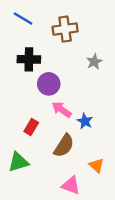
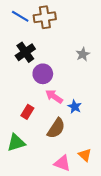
brown cross: (65, 29) -> (45, 17), moved
black cross: (29, 59) -> (25, 52), turned -36
orange triangle: (97, 166) -> (85, 155), moved

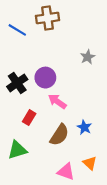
blue line: (20, 16) -> (17, 30), moved
black cross: (25, 52) -> (17, 83), moved
blue star: (75, 107) -> (84, 127), moved

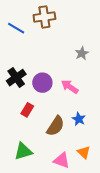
purple circle: (45, 78) -> (42, 83), moved
pink arrow: (57, 101) -> (70, 87), moved
green triangle: (17, 150) -> (23, 151), moved

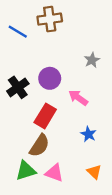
purple circle: (42, 83) -> (50, 78), moved
red rectangle: (27, 110) -> (45, 116), moved, size x1.5
brown semicircle: (56, 126) -> (39, 146), moved
pink triangle: (62, 160) -> (54, 173), moved

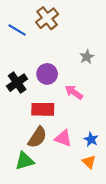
brown cross: (50, 19) -> (47, 18), turned -30
red rectangle: (45, 116) -> (43, 109), turned 60
blue star: (88, 134) -> (91, 139), moved
pink triangle: (54, 173) -> (63, 138), moved

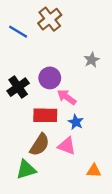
pink arrow: (74, 92) -> (67, 97), moved
blue star: (91, 139) -> (76, 122), moved
orange triangle: (89, 162) -> (94, 171), turned -40

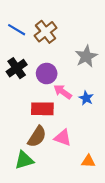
brown cross: (50, 19) -> (46, 32), moved
gray star: (92, 60) -> (86, 56), size x1.5
black cross: (18, 87) -> (17, 68), moved
blue star: (76, 122) -> (86, 98), moved

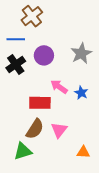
blue line: (17, 30) -> (16, 39), moved, turned -30
brown cross: (46, 32) -> (32, 16), moved
purple circle: (47, 74) -> (44, 55), moved
pink triangle: (63, 138) -> (59, 130), turned 48

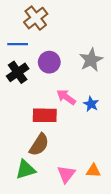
pink triangle: (59, 130) -> (66, 174), moved

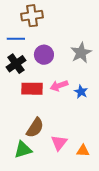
brown cross: (36, 18) -> (32, 16), turned 30
pink arrow: (66, 97) -> (59, 86), turned -54
red rectangle: (45, 115) -> (32, 89), moved
pink triangle: (66, 174) -> (59, 143), moved

